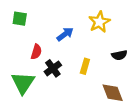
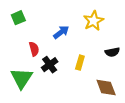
green square: (20, 19) -> (18, 18), turned -32
red semicircle: (36, 52) -> (34, 49), turned -32

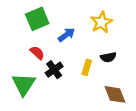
green square: (18, 18) -> (37, 19), moved, size x1.5
red semicircle: (34, 49) -> (37, 53), turned -32
black semicircle: (112, 52) -> (108, 57), moved

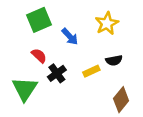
blue arrow: (67, 35) -> (70, 37), turned 84
yellow rectangle: (87, 67) -> (91, 71), turned 49
brown diamond: (115, 94) -> (121, 100), turned 60

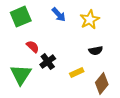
green square: (39, 20) -> (21, 17), moved
blue arrow: (70, 37) -> (59, 15), moved
yellow rectangle: (91, 71) -> (77, 73), moved

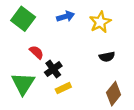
blue arrow: (59, 15) -> (66, 16), turned -63
green square: (21, 17) -> (23, 19), turned -30
yellow rectangle: (77, 73) -> (63, 88), moved

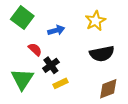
blue arrow: (66, 16) -> (56, 30), moved
black semicircle: (107, 57) -> (102, 54), size x1.6
brown diamond: (114, 94) -> (108, 89), turned 30

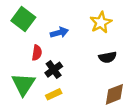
red semicircle: (35, 49) -> (37, 53), turned 56
black semicircle: (102, 54) -> (108, 57), size x0.7
yellow rectangle: (60, 83) -> (54, 94), moved

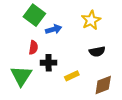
green square: (23, 19) -> (34, 15), moved
black cross: (54, 70) -> (49, 63), turned 35
yellow rectangle: (54, 94) -> (72, 76), moved

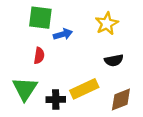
green square: (34, 15) -> (40, 18), turned -30
black cross: (49, 63) -> (56, 99), moved
yellow rectangle: (72, 76) -> (84, 89), size x1.6

